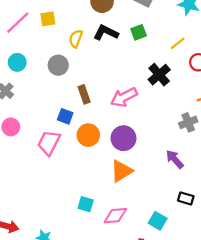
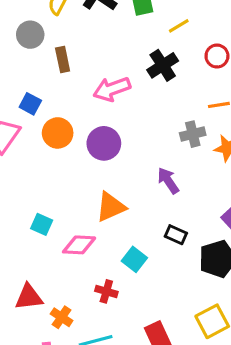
yellow line: (178, 43) -> (179, 26), moved
brown rectangle: (84, 94) -> (63, 60), moved
orange triangle: (121, 171) -> (111, 207), moved

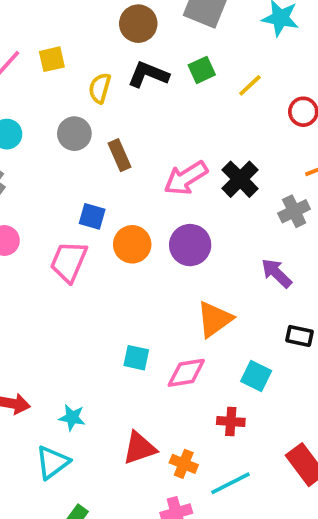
black cross: (163, 65) -> (240, 179), moved

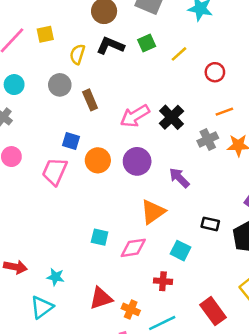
purple arrow: (276, 273) -> (179, 178), moved

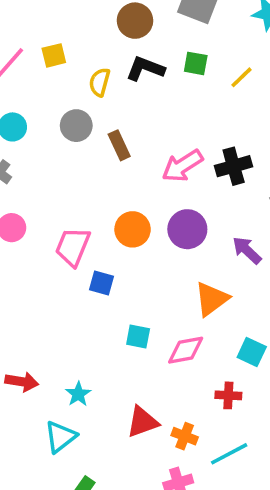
green square: (147, 43) -> (196, 63), turned 36
black cross: (171, 117) -> (234, 166), turned 30
blue square: (71, 141) -> (101, 283), moved
cyan star: (56, 277) -> (78, 394), turned 30

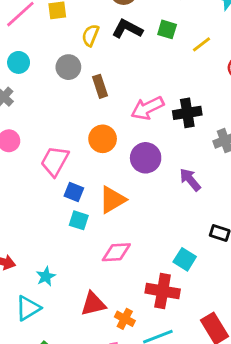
orange circle: (133, 229) -> (103, 139), moved
orange triangle: (212, 299) -> (112, 200), moved
cyan square: (138, 336) -> (79, 220), moved
pink diamond: (186, 350) -> (116, 252), moved
red cross: (228, 395) -> (163, 291), size x1.6

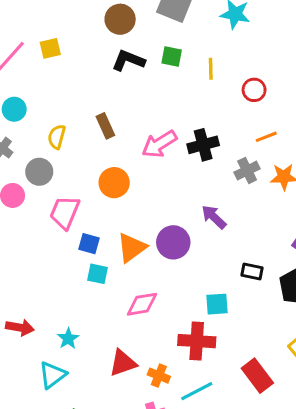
yellow semicircle: (90, 35) -> (57, 137), moved
yellow line: (201, 44) -> (211, 69), turned -48
gray circle: (68, 67) -> (39, 172), moved
purple circle: (146, 158) -> (173, 242), moved
cyan square: (185, 259) -> (217, 304), turned -30

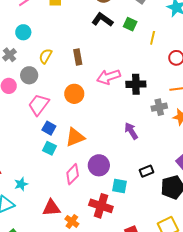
purple circle: (173, 242) -> (99, 165), moved
black rectangle: (252, 272) -> (147, 171), turned -48
pink diamond: (142, 304) -> (73, 174), turned -50

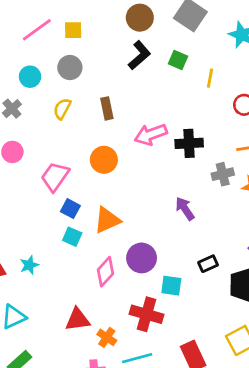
black L-shape: (102, 20) -> (139, 55), turned 105
gray circle: (29, 75) -> (70, 68), moved
cyan star: (21, 184) -> (29, 265), moved

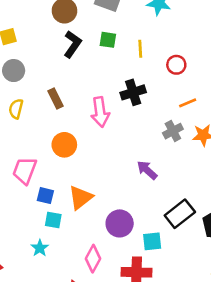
pink arrow: (151, 134) -> (100, 112), turned -64
black cross: (189, 143) -> (133, 92), moved
black rectangle: (208, 264) -> (180, 214), size x1.6
cyan star: (29, 265) -> (40, 248), moved
pink diamond: (105, 272) -> (93, 259), moved

